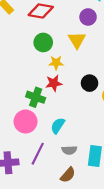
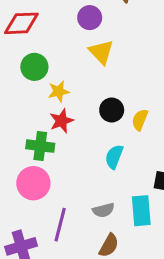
yellow triangle: (77, 40) -> (101, 52), moved
cyan semicircle: (58, 126) -> (114, 157), moved

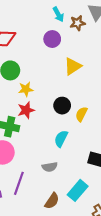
yellow triangle: (101, 52) -> (73, 66), moved, turned 36
gray semicircle: (103, 210) -> (50, 167), moved
cyan rectangle: (141, 211) -> (78, 190), moved, turned 40

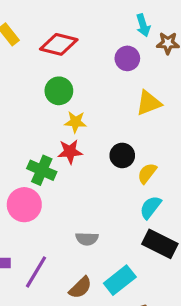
cyan semicircle: (61, 139) -> (150, 207), moved
purple line: (19, 183) -> (36, 272), moved

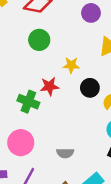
yellow star: (76, 122) -> (71, 65), moved
pink circle: (24, 205) -> (21, 143), moved

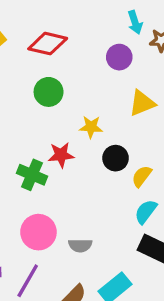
pink circle: (21, 143) -> (38, 232), moved

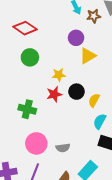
red diamond: (48, 44) -> (25, 28), turned 30
purple circle: (119, 57) -> (76, 38), moved
red star: (61, 155) -> (54, 94), moved

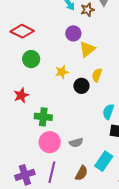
red star: (54, 94) -> (21, 95), moved
yellow semicircle: (94, 100) -> (97, 75), moved
green cross: (27, 109) -> (43, 117), moved

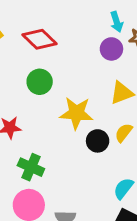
purple circle: (73, 33) -> (111, 49), moved
yellow star: (62, 72) -> (76, 113), size x1.6

